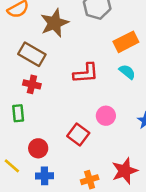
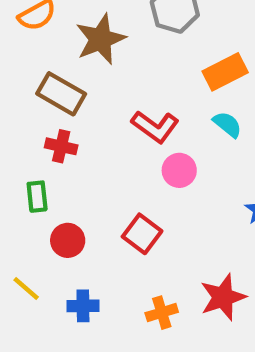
red L-shape: (86, 73) -> (155, 127), turned 40
pink circle: (106, 116) -> (179, 170), moved
red circle: (38, 148) -> (68, 240), moved

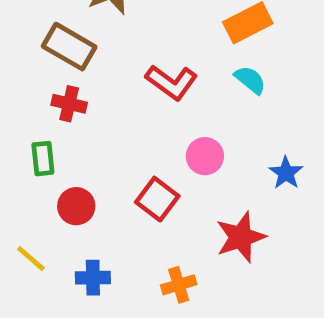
pink circle: (179, 170) -> (205, 156), moved
red star: (223, 297) -> (241, 237), moved

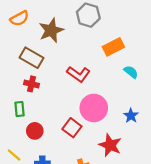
cyan semicircle: (250, 80) -> (131, 72), moved
pink circle: (205, 156) -> (94, 108), size x1.6
red star: (241, 237) -> (110, 145), turned -30

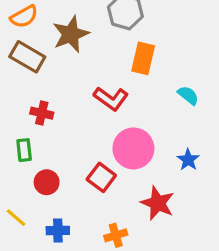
orange rectangle: (113, 47) -> (143, 58), moved, turned -50
brown rectangle: (31, 58) -> (27, 57), moved

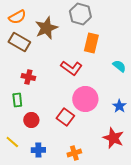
red star: (158, 203) -> (113, 138), moved

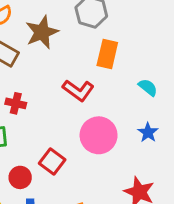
blue star: (119, 106) -> (148, 132), moved
red square: (65, 117) -> (52, 161), moved
red circle: (31, 120) -> (20, 177), moved

